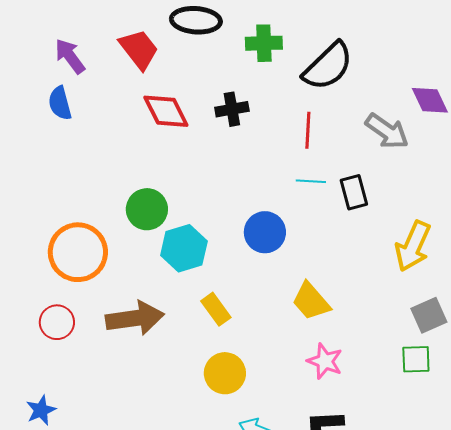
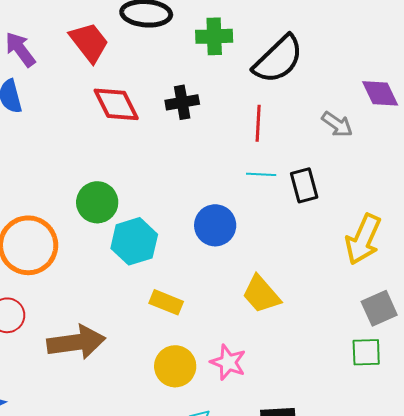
gray arrow: (387, 131) -> (337, 124), size x0.7
yellow rectangle: (216, 309) -> (166, 302), turned -32
brown arrow: (135, 318) -> (76, 342), moved
pink star: (325, 361) -> (228, 362), moved

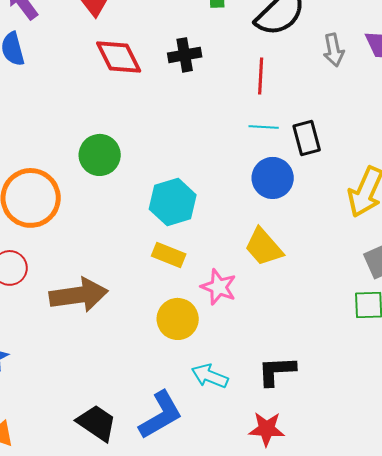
gray arrow: (337, 124) -> (334, 50), moved, turned 44
blue circle: (215, 225) -> (273, 178), moved
cyan hexagon: (134, 241) -> (173, 202), moved
pink star: (228, 362) -> (219, 287), moved

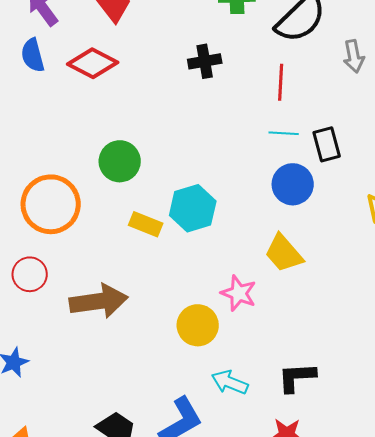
red diamond: (119, 57) -> (93, 63), moved, turned -36
yellow rectangle: (169, 255) -> (146, 224), moved

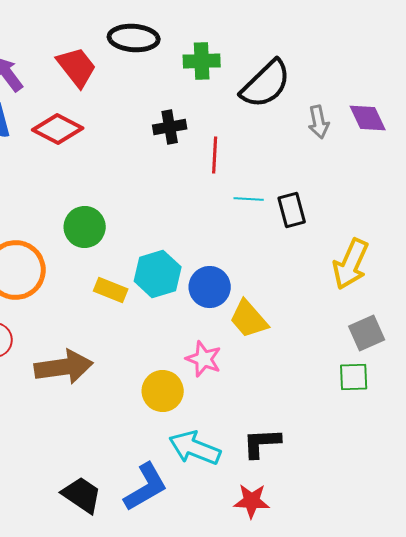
red line: (281, 82) -> (215, 155), moved
blue circle: (293, 184) -> (210, 287), moved
cyan arrow: (230, 382) -> (195, 448), size x1.4

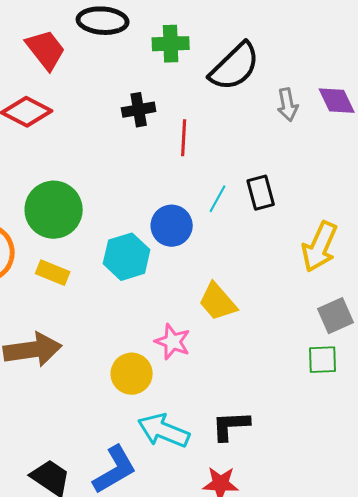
cyan line: (249, 199) -> (218, 199), moved, turned -64
green circle: (85, 227) -> (54, 210), size x1.4
blue circle: (210, 287) -> (172, 226), moved
yellow rectangle: (111, 290) -> (53, 273), moved

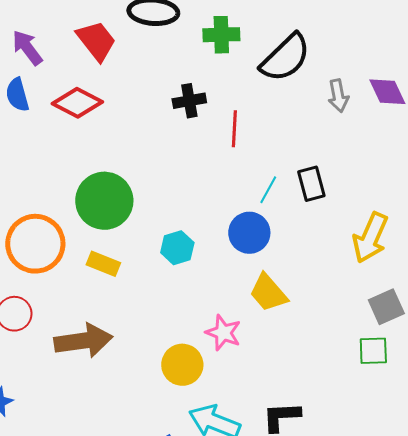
blue circle: (172, 226) -> (249, 233), moved
cyan hexagon: (127, 257) -> (177, 248), size x0.7

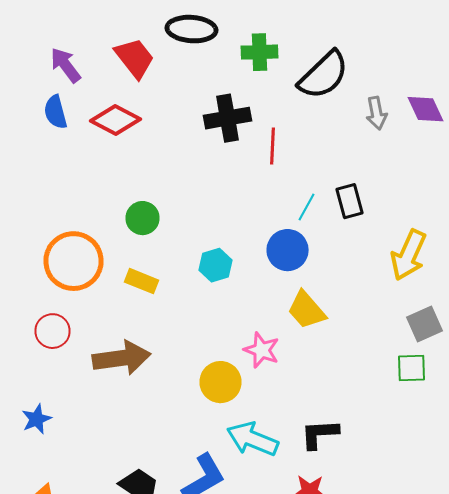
black cross: (189, 101) -> (228, 118), size x1.4
green circle: (104, 201) -> (142, 218), size x0.6

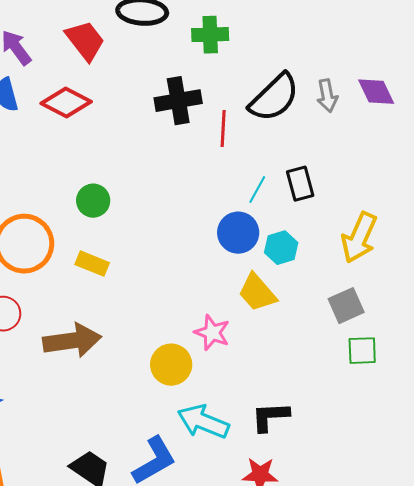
black semicircle: (324, 75) -> (274, 98), moved
cyan hexagon: (216, 265) -> (281, 248), moved
gray square: (424, 324) -> (346, 306), moved

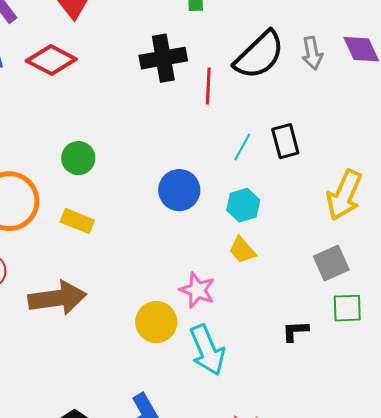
blue circle: (238, 233) -> (179, 190), moved
cyan hexagon: (281, 248) -> (243, 205), moved
yellow trapezoid: (257, 293) -> (242, 250), size x0.7
black L-shape: (270, 417) -> (295, 331), moved, size x0.7
cyan arrow: (203, 422) -> (207, 350), moved, turned -135

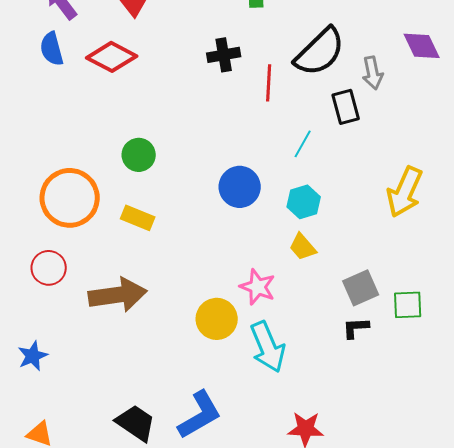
gray arrow: (312, 53) -> (373, 73), moved
black cross: (163, 58) -> (224, 55), size x0.7
black rectangle: (285, 141) -> (346, 107), moved
gray square: (331, 263) -> (361, 288), moved

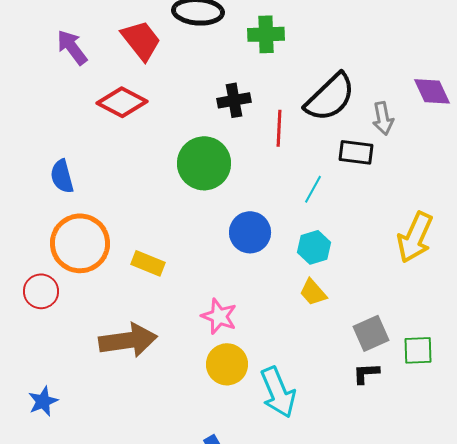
blue semicircle: (52, 49) -> (62, 176), moved
black rectangle: (346, 107) -> (356, 152), turned -68
green circle: (139, 155) -> (204, 163), moved, size x1.6
red circle: (49, 268) -> (41, 291), moved
pink star: (258, 287) -> (219, 316), moved

